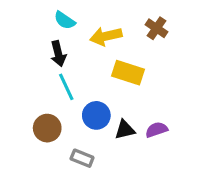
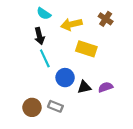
brown circle: (47, 128) -> (32, 107), moved

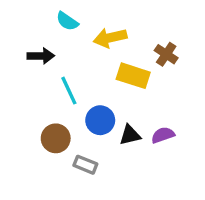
brown cross: (106, 19) -> (166, 54), moved
black arrow: (39, 36) -> (41, 56), moved, turned -77
brown circle: (32, 107) -> (56, 138), moved

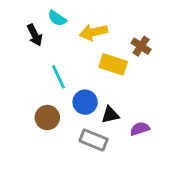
black arrow: (41, 56) -> (35, 35), moved, turned 65
purple semicircle: (163, 135) -> (140, 129), moved
gray rectangle: (85, 165) -> (93, 140), moved, size x1.4

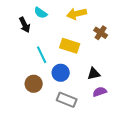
yellow arrow: (93, 32) -> (77, 14), moved
yellow rectangle: (113, 64) -> (70, 46), moved
black triangle: (110, 115) -> (94, 74), moved

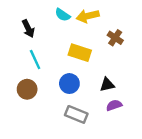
cyan semicircle: (41, 13) -> (63, 15), moved
cyan line: (42, 55) -> (35, 59), moved
brown circle: (34, 84) -> (27, 89), moved

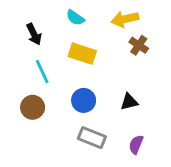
yellow arrow: (88, 16) -> (125, 19), moved
yellow rectangle: (80, 53) -> (82, 54), moved
purple semicircle: (114, 105) -> (136, 145), moved, turned -49

